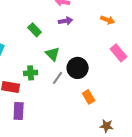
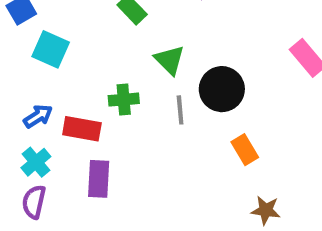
gray line: (58, 78) -> (180, 110), turned -40
brown star: (107, 126) -> (266, 210), moved

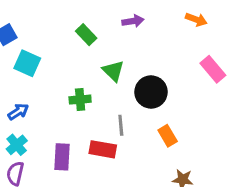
gray line: (180, 110) -> (121, 125), moved
red rectangle: (82, 129) -> (103, 149), moved

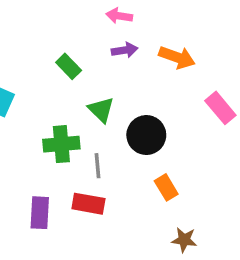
orange arrow: (196, 20) -> (177, 57), moved, size x1.4
green cross: (80, 100) -> (61, 144), size x1.4
gray line: (121, 125) -> (98, 166), moved

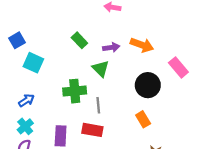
purple arrow: (125, 50) -> (111, 47), moved
orange arrow: (177, 57) -> (142, 45), moved
black circle: (146, 135) -> (148, 85), moved

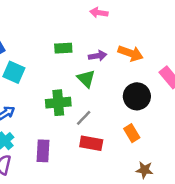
green rectangle: (79, 40) -> (63, 48), turned -49
gray line: (98, 105) -> (84, 118), turned 49
red rectangle: (92, 130) -> (91, 143), moved

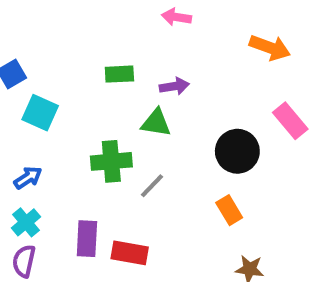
orange arrow: (131, 53) -> (270, 48), moved
green triangle: (86, 79) -> (156, 123), turned -36
red rectangle: (91, 143) -> (130, 253), moved

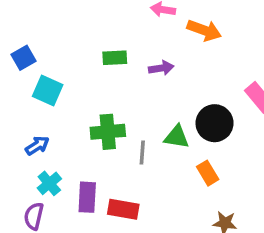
orange arrow: (270, 48) -> (204, 30), moved
green triangle: (156, 123) -> (177, 137), moved
gray line: (152, 186) -> (142, 152), turned -40
cyan cross: (26, 222) -> (49, 183), moved

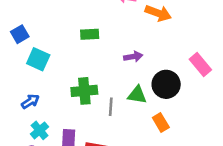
purple arrow: (161, 68) -> (133, 57), moved

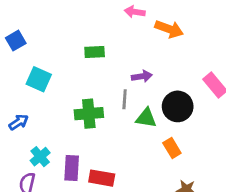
blue square: (20, 34) -> (16, 41), moved
blue arrow: (30, 101) -> (19, 122), moved
gray line: (111, 107) -> (125, 99), moved

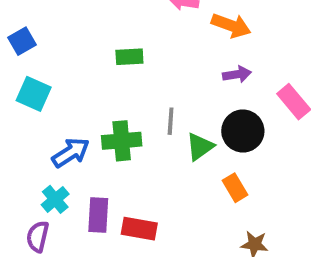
purple arrow: (142, 76) -> (237, 74), moved
cyan square: (39, 79) -> (34, 94), moved
green triangle: (146, 118) -> (200, 147), turned -45
blue arrow: (19, 122) -> (71, 152), moved, size x1.4

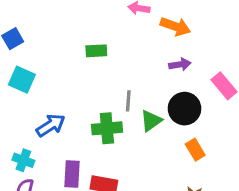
green cross: (122, 141) -> (107, 128), moved
orange rectangle: (235, 188) -> (195, 150), moved
cyan cross: (55, 199) -> (23, 160), moved, turned -30

